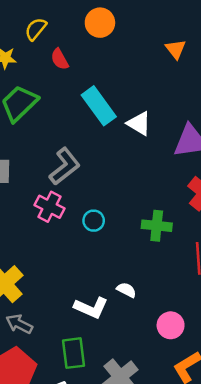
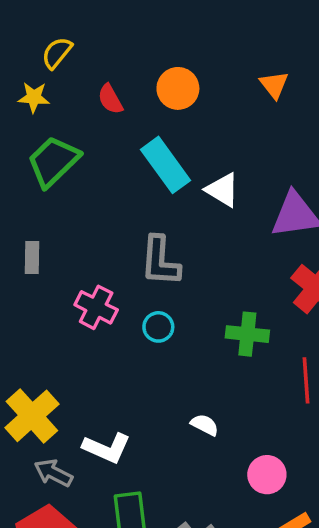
orange circle: (100, 23) -> (178, 88), moved
yellow semicircle: (36, 29) -> (57, 53), moved
gray L-shape: (65, 166) -> (160, 261), moved, turned 132
white L-shape: (91, 308) -> (107, 448), moved

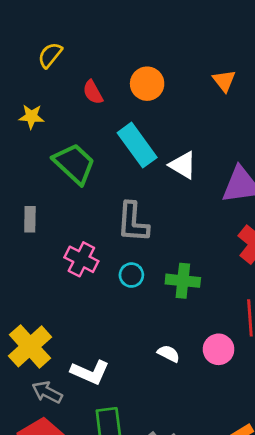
yellow star: (34, 97) -> (31, 116), moved
green trapezoid: (53, 161) -> (74, 164), moved, turned 87
green cross: (247, 334) -> (183, 281), moved
pink circle: (267, 475) -> (219, 349), moved

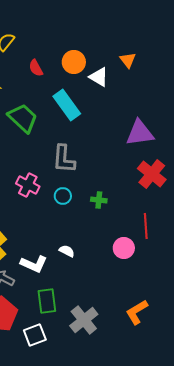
white triangle: (183, 165) -> (99, 77), moved
green cross: (183, 281) -> (99, 200), size x0.7
white semicircle: (169, 354) -> (67, 251), moved

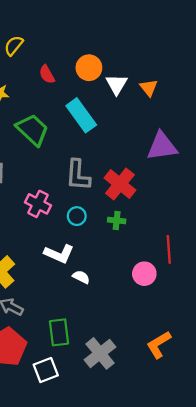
orange triangle: (128, 60) -> (149, 88), moved
white triangle: (99, 77) -> (117, 84), turned 30
red cross: (152, 174) -> (120, 184), moved
white L-shape: (34, 264) -> (59, 254), moved

